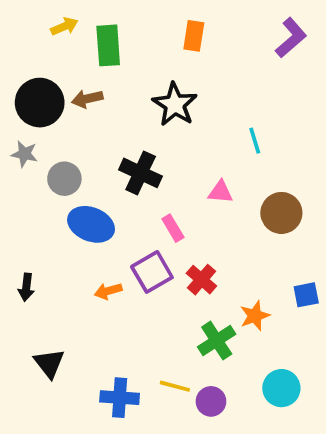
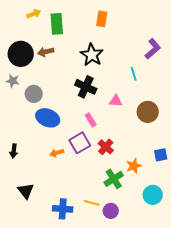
purple L-shape: (291, 38) -> (153, 49), moved
black cross: (141, 173) -> (86, 87), moved
cyan circle: (281, 388) -> (153, 195), moved

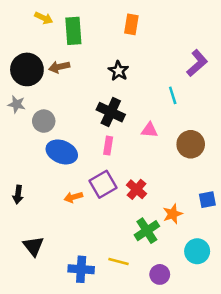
yellow arrow: (34, 14) -> (44, 18), turned 48
black star: (92, 55) -> (118, 71), size x0.7
pink rectangle: (91, 120) -> (108, 146), moved, turned 40
purple circle: (111, 211) -> (160, 274), moved

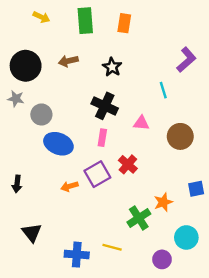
green rectangle: (73, 31) -> (85, 21), moved
brown arrow: (59, 67) -> (68, 61), moved
red cross: (137, 189) -> (128, 164), moved
purple circle: (160, 274) -> (162, 259), moved

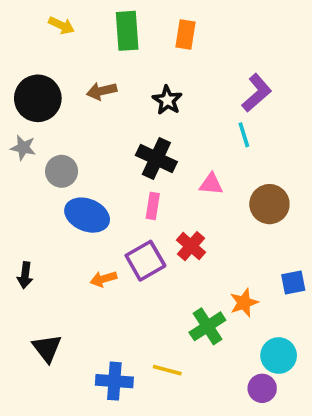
purple L-shape: (186, 60) -> (257, 93), moved
purple circle: (162, 259) -> (262, 388), moved

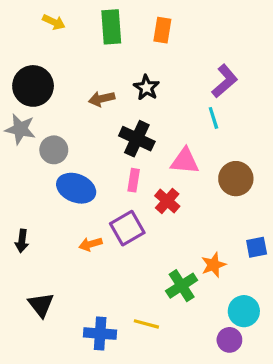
brown arrow: (102, 91) -> (102, 99), moved
gray star: (23, 148) -> (20, 129), size x1.4
pink triangle: (211, 184) -> (185, 161), size x1.4
red cross: (191, 246) -> (167, 201), moved

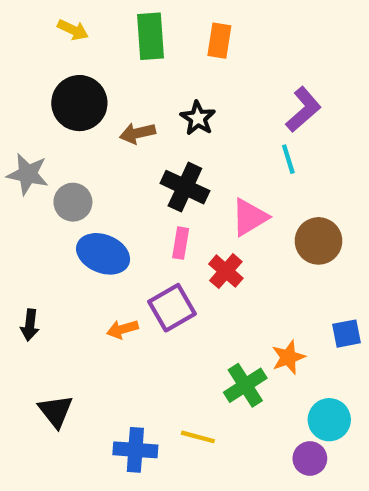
black circle: (33, 86) -> (79, 103), moved
pink triangle: (185, 161) -> (250, 217), turned -36

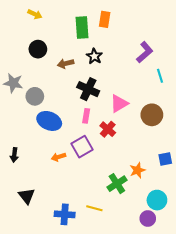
green rectangle: (150, 36) -> (82, 28), moved
black circle: (79, 103) -> (38, 49), size x0.7
cyan line: (288, 159) -> (160, 76), moved

